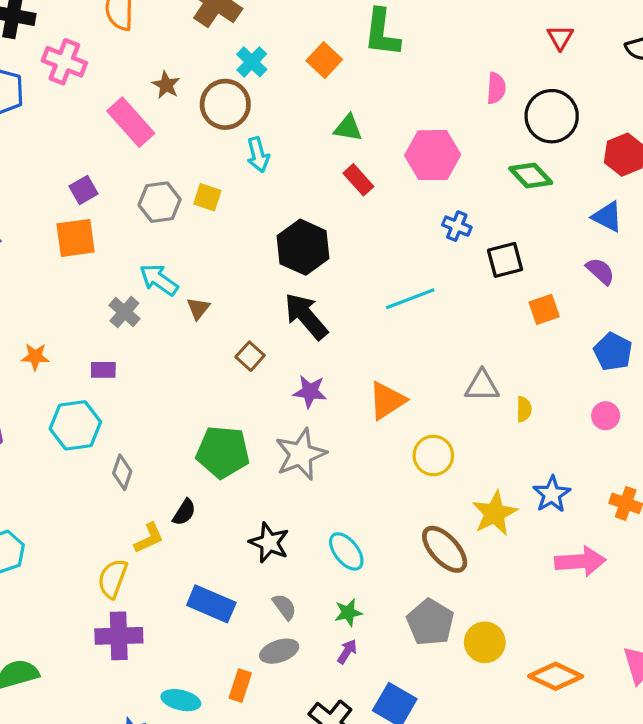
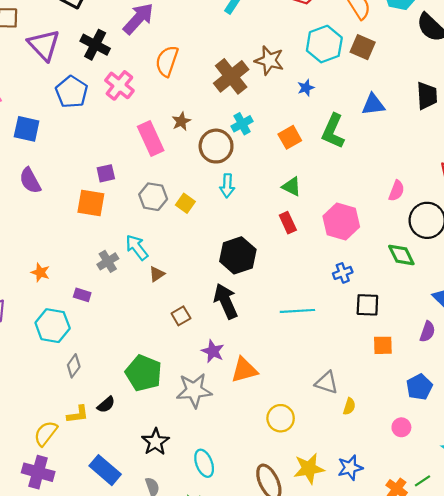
blue cross: (457, 226) -> (343, 273), turned 30
purple semicircle: (600, 271) -> (427, 332), turned 50
orange triangle: (387, 400) -> (244, 370), moved

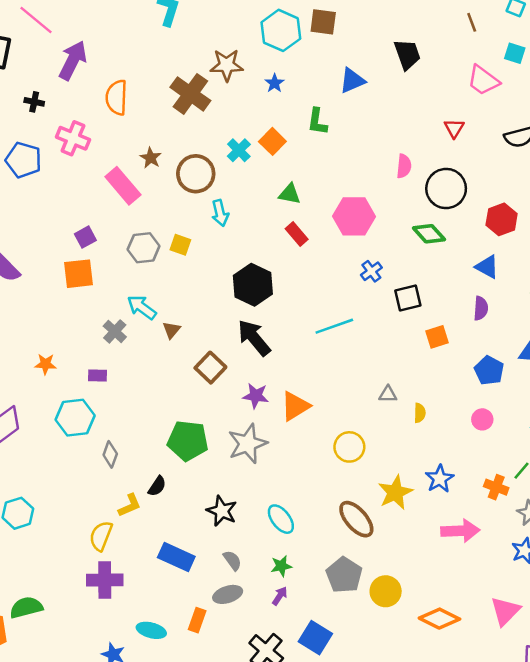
black cross: (95, 45) -> (34, 102), size x0.6
cyan cross: (242, 124) -> (239, 150), moved
green L-shape: (333, 131) -> (317, 122), size x0.7
brown square: (181, 316) -> (210, 368), size x1.4
gray triangle: (327, 383) -> (388, 394), size x0.7

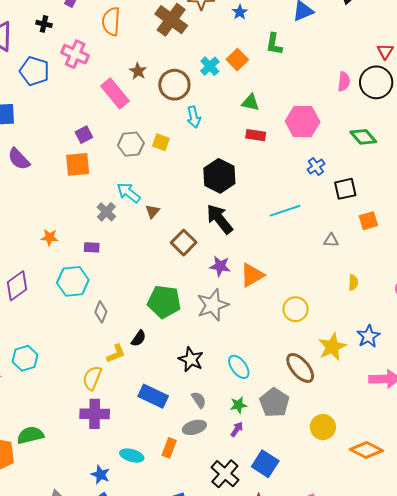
black circle: (446, 189) -> (376, 82), moved
red rectangle: (297, 234) -> (256, 135), turned -42
gray triangle: (388, 394) -> (331, 240), moved
gray pentagon: (344, 575) -> (274, 403), moved

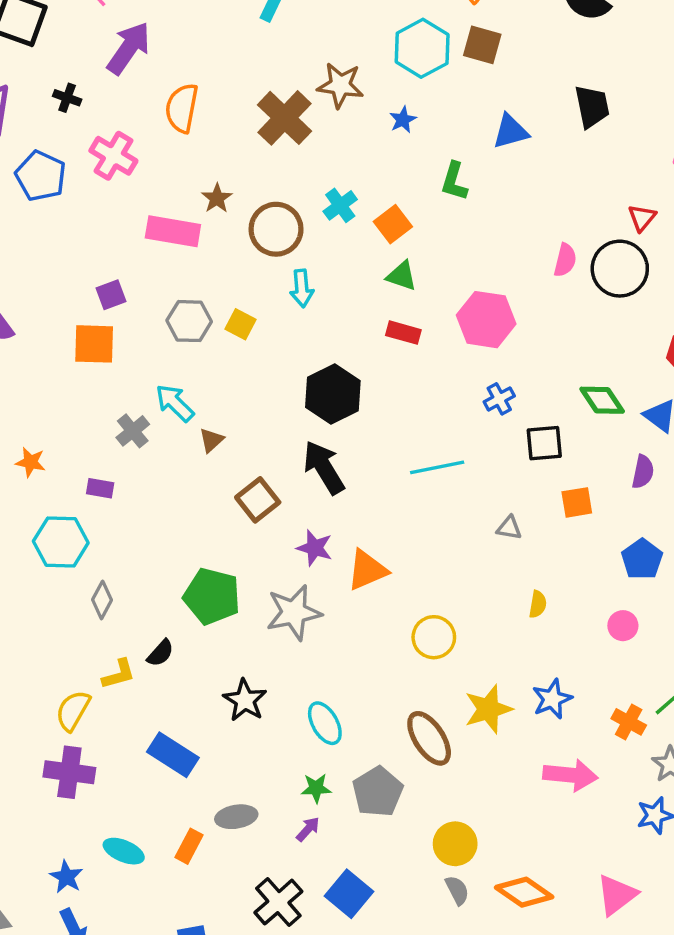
orange square: (237, 60) -> (393, 224), moved
pink rectangle: (115, 93) -> (173, 231), turned -48
green diamond: (363, 137) -> (602, 400), moved
gray semicircle: (199, 400) -> (457, 890), moved

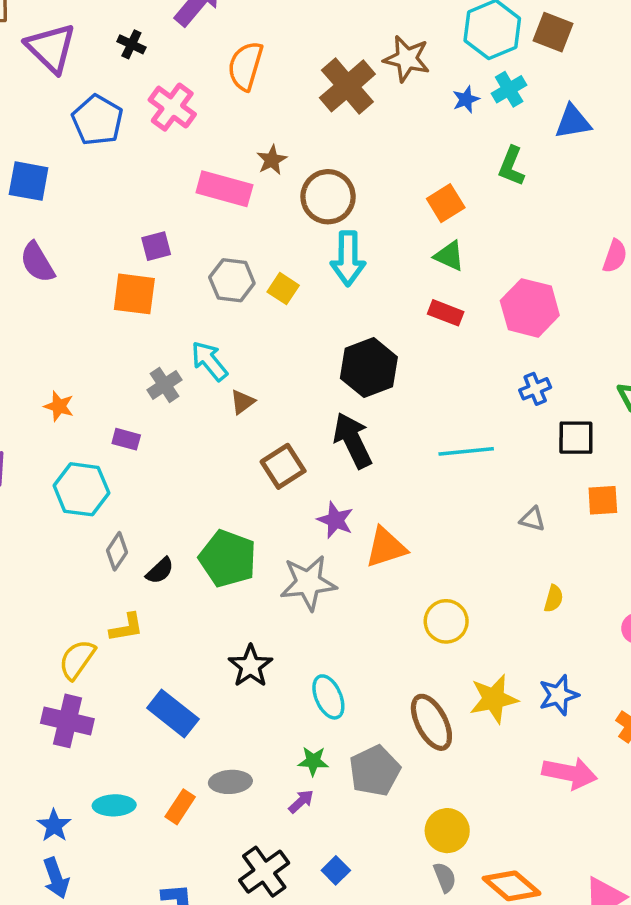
cyan cross: (340, 205) -> (509, 89), moved
cyan arrow: (302, 288) -> (348, 259), size x1.4
black semicircle: (160, 653) -> (160, 571), moved
cyan ellipse: (124, 851) -> (114, 805), turned -30
blue square: (349, 894) -> (336, 870), size x0.6

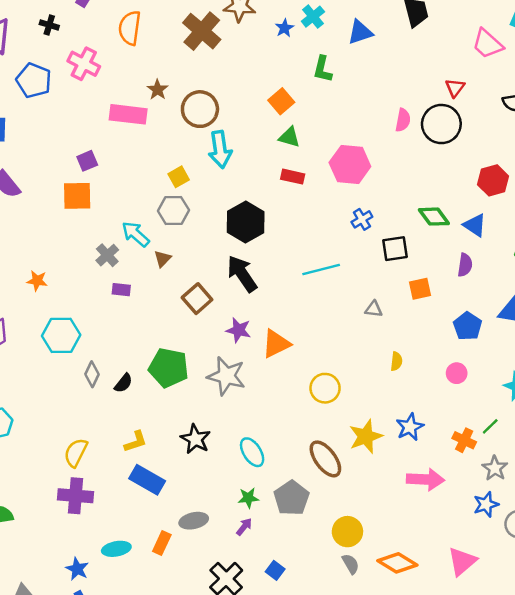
gray hexagon: (232, 280) -> (173, 210), moved
yellow square: (283, 289) -> (179, 177), turned 36
purple rectangle: (126, 439) -> (121, 290), moved
gray star: (308, 583) -> (226, 376), turned 30
yellow L-shape: (126, 627) -> (136, 442), moved

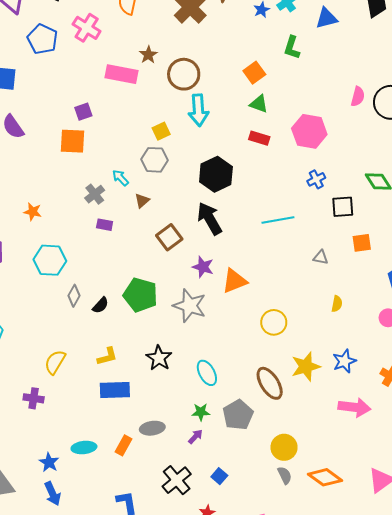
cyan arrow: (136, 234) -> (120, 178), size x0.7
blue rectangle: (147, 480) -> (115, 390), turned -36
purple cross: (76, 496) -> (34, 398), moved, size x0.7

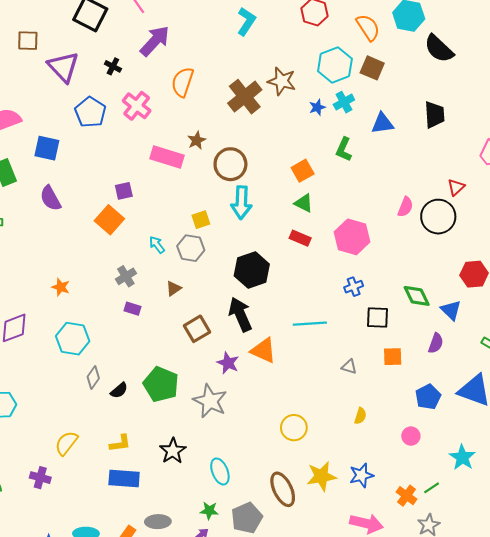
orange square: (73, 141) -> (109, 220), turned 32
cyan arrow: (120, 178) -> (157, 245), moved
orange triangle: (234, 281) -> (263, 350), moved, turned 40

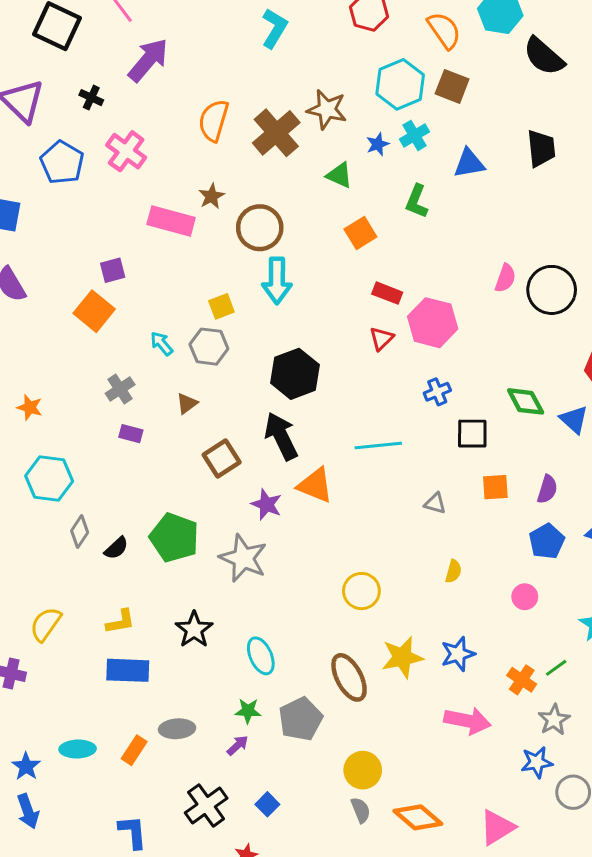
orange semicircle: (183, 82) -> (214, 120), moved
red triangle: (456, 187) -> (381, 339), moved
green triangle: (304, 203) -> (339, 175), moved
red rectangle: (300, 238) -> (387, 293), moved
purple semicircle: (436, 343) -> (547, 489), moved

